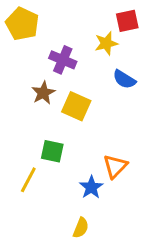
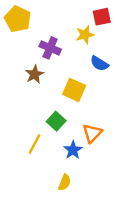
yellow square: (76, 106) -> (74, 90), moved
green square: (52, 151) -> (56, 121), moved, turned 30
yellow line: (28, 180) -> (34, 144), moved

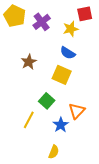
purple cross: (50, 48) -> (42, 22), moved, turned 30
blue semicircle: (99, 64) -> (68, 53), moved

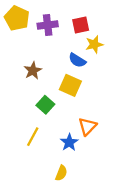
red square: (85, 14) -> (81, 25), moved
purple cross: (42, 22) -> (48, 25), turned 30
yellow star: (71, 29) -> (94, 44), moved
green square: (47, 101) -> (45, 105), moved

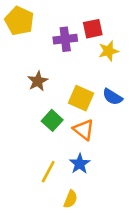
purple cross: (48, 25) -> (65, 39), moved
blue semicircle: (77, 60) -> (112, 97), moved
orange triangle: (87, 126) -> (84, 130), moved, turned -36
yellow line: (33, 137) -> (48, 172), moved

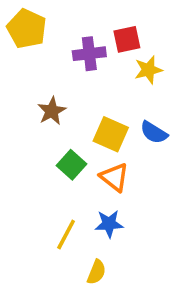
blue star: (80, 164) -> (109, 224), turned 30

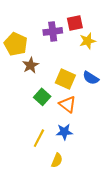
yellow pentagon: (27, 29) -> (16, 44), moved

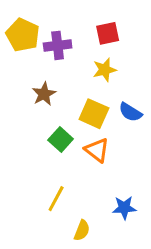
purple cross: (53, 31) -> (58, 45), moved
yellow star: (88, 41) -> (105, 70), moved
yellow pentagon: (16, 44) -> (23, 35), moved
blue star: (64, 132) -> (124, 208), moved

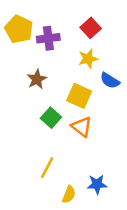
red square: (108, 33) -> (91, 28), turned -30
blue semicircle: (130, 112) -> (110, 81), moved
blue star: (124, 208) -> (97, 184), moved

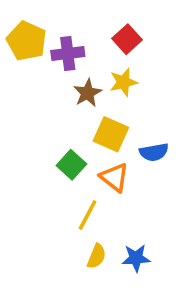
brown star: (37, 79) -> (88, 93), moved
blue semicircle: (110, 81) -> (154, 152), moved, turned -42
yellow line: (47, 168) -> (88, 215), moved
yellow semicircle: (69, 195) -> (96, 256), moved

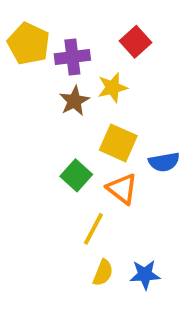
yellow star: (123, 82) -> (113, 88), moved
brown star: (88, 93) -> (74, 101), moved

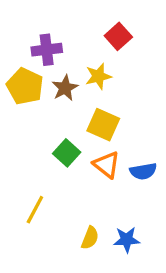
yellow pentagon: (29, 44) -> (25, 86), moved
purple cross: (72, 57) -> (47, 50), moved
blue semicircle: (164, 162) -> (143, 171), moved
yellow line: (93, 229) -> (35, 210), moved

